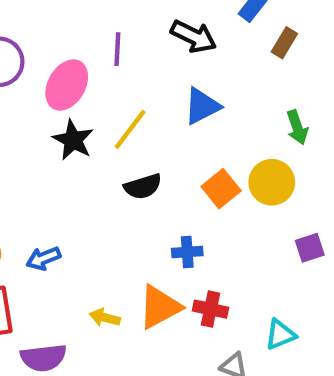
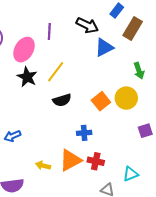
brown rectangle: (284, 43) -> (133, 28), size x1.5
blue triangle: (202, 106) -> (104, 47), moved

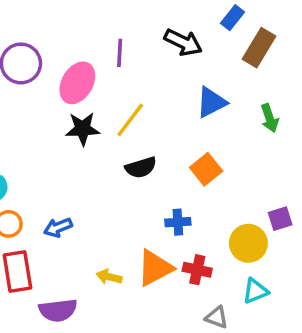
blue triangle: (104, 47) -> (211, 102), moved
black star: (27, 77) -> (83, 129), turned -30
yellow circle: (126, 98) -> (248, 243), moved

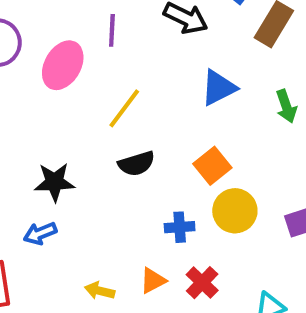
black star: (83, 129) -> (55, 182), moved
yellow circle: (248, 243) -> (235, 211), moved
orange triangle: (155, 268) -> (153, 280), size x0.6
red cross: (197, 270) -> (202, 283), turned 32

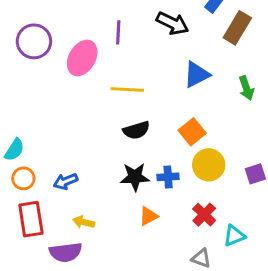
yellow line: (124, 108) -> (127, 90), turned 56
black star: (55, 182) -> (135, 177), moved
red cross: (202, 283) -> (204, 215), moved
yellow arrow: (100, 291) -> (84, 222), moved

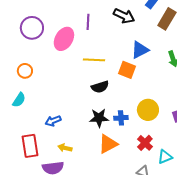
orange square: (192, 132) -> (127, 70), moved, turned -30
orange circle: (23, 178) -> (25, 71), moved
orange triangle: (148, 216) -> (108, 144), size x1.5

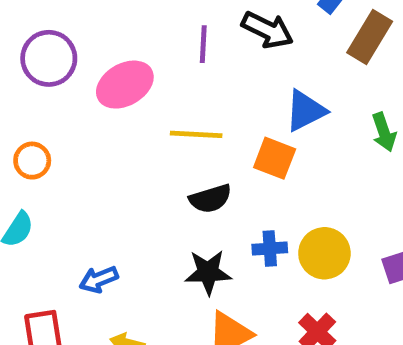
purple line: (88, 22) -> (203, 44), moved
pink ellipse: (64, 39) -> (125, 85), turned 30
blue cross: (121, 118) -> (270, 249), moved

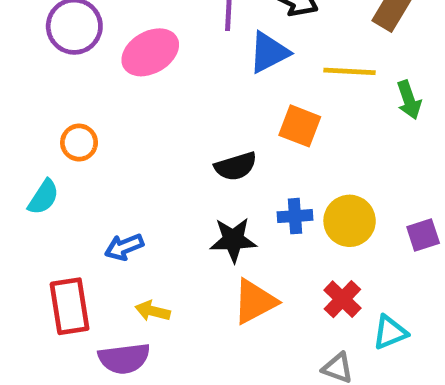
blue triangle: (305, 111) -> (269, 52), moved
yellow line: (196, 134) -> (350, 71), moved
orange circle: (32, 161) -> (79, 143), moved

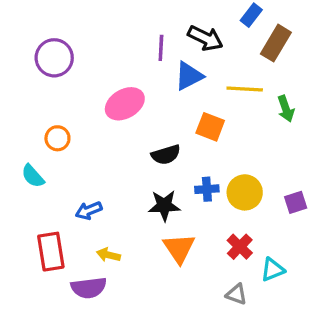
pink ellipse: (150, 52) -> (125, 104), moved
cyan semicircle: (43, 197) -> (33, 176), turned 105
orange triangle: (255, 302) -> (179, 248), turned -36

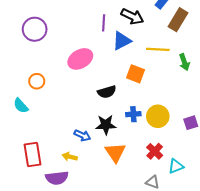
blue arrow: (89, 211) -> (82, 135), moved, turned -133

